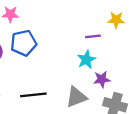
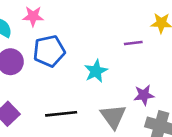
cyan star: (86, 60) -> (96, 71), moved
gray triangle: (76, 97) -> (113, 116), turned -45

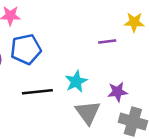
cyan star: (96, 71) -> (76, 81), moved
black line: (61, 114) -> (37, 92), moved

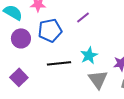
purple line: (107, 42) -> (83, 17), moved, turned -32

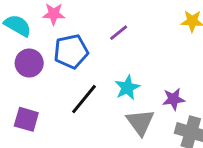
black line: (59, 63) -> (84, 99), turned -45
purple square: (19, 77) -> (26, 119), turned -30

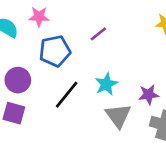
purple circle: (29, 63) -> (18, 80), moved

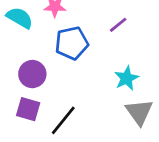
black line: (67, 95) -> (63, 120), moved

